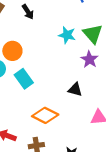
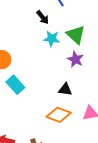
black arrow: (28, 12) -> (43, 17), moved
orange diamond: (45, 115) -> (59, 115), moved

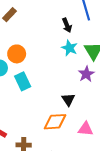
black triangle: (65, 89) -> (68, 100), turned 32
orange diamond: (59, 115) -> (55, 122), turned -40

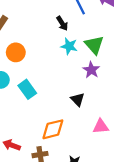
orange circle: (17, 54) -> (16, 52), moved
orange diamond: (55, 122) -> (53, 129), moved

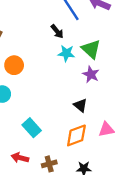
cyan rectangle: (27, 89) -> (32, 128), moved
orange diamond: (53, 129) -> (76, 135), moved

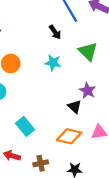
cyan star: (66, 53) -> (53, 63), moved
purple star: (91, 74) -> (87, 91), moved
orange diamond: (76, 135) -> (69, 136), turned 30

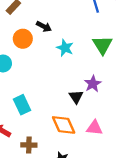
black arrow: (55, 32) -> (44, 26), moved, turned -40
orange diamond: (69, 136) -> (64, 125), turned 40

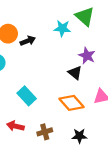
black arrow: (44, 26) -> (28, 41), moved, turned -32
cyan star: (65, 48) -> (62, 28), moved

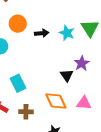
black arrow: (28, 41) -> (42, 33), moved
brown cross: (45, 132) -> (26, 112), moved

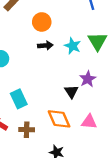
orange circle: (18, 24) -> (42, 22), moved

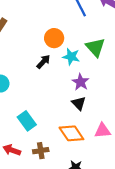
orange circle: (42, 22) -> (54, 38), moved
black arrow: (45, 46) -> (43, 62), turned -32
purple star: (88, 79) -> (81, 82), moved

